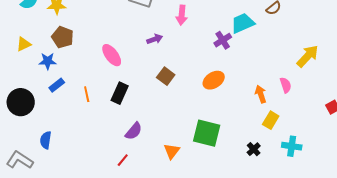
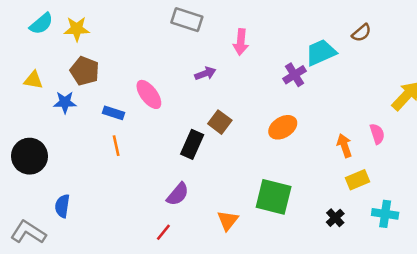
yellow triangle: (24, 44) -> (33, 80), turned 35
blue rectangle: (57, 85) -> (113, 113), moved, turned 56
black rectangle: (120, 93) -> (192, 144), moved
yellow rectangle: (271, 120) -> (358, 180), turned 36

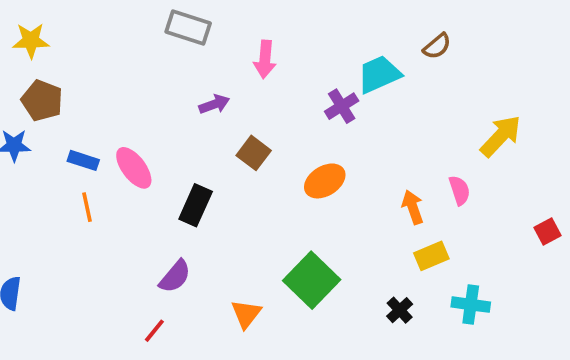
pink ellipse: (149, 94) -> (134, 168), moved
brown square: (220, 122) -> (254, 153), moved
green square: (274, 197) -> (312, 280), turned 30

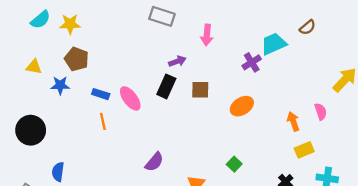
brown square: (254, 153) -> (200, 90), turned -36
black rectangle: (196, 205) -> (166, 86), moved
green square: (312, 280) -> (234, 164), size x0.5

